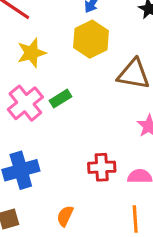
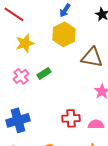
pink cross: (25, 103) -> (21, 76), size x0.7

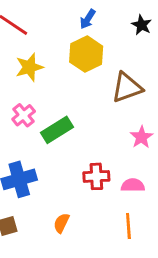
brown triangle: (92, 57) -> (127, 88), turned -30
green rectangle: (44, 73) -> (57, 130), moved, size x1.5

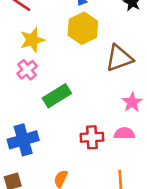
pink cross: (24, 115) -> (27, 70), moved
pink semicircle: (133, 185) -> (124, 133), moved

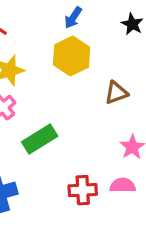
brown triangle: (119, 58) -> (116, 93), size x0.7

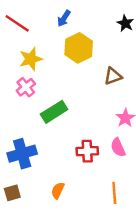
blue arrow: (73, 18) -> (64, 18), moved
pink semicircle: (123, 185) -> (118, 147), turned -114

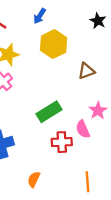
green rectangle: (54, 112) -> (49, 112), moved
pink semicircle: (118, 147) -> (83, 129), moved

